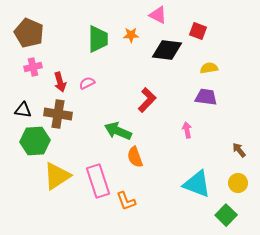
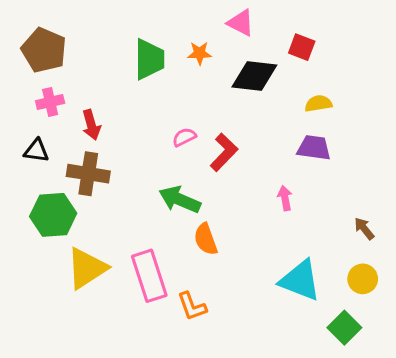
pink semicircle: (87, 83) -> (184, 137), moved
black triangle: (23, 110) -> (36, 151), moved

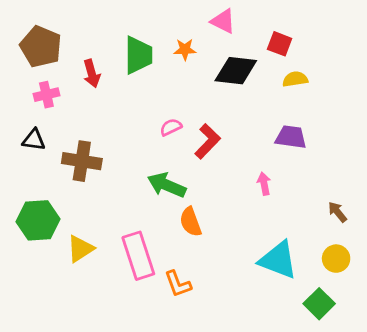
yellow semicircle: (318, 104) -> (295, 79), moved
red arrow: (91, 125) -> (92, 73), moved
green hexagon: (53, 215) -> (38, 220), moved
yellow triangle: (87, 268) -> (80, 249), size x0.7

